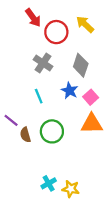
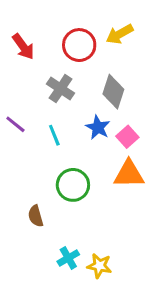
red arrow: (33, 18) -> (23, 47), moved
yellow arrow: (85, 24) -> (120, 34), turned -72
purple line: (11, 120) -> (15, 124), moved
brown semicircle: (25, 135) -> (36, 216), moved

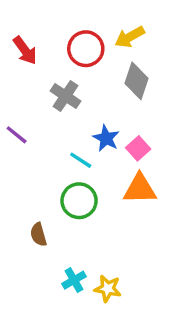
gray diamond: (113, 92) -> (136, 81), moved
cyan line: (54, 135) -> (81, 160), moved, turned -35

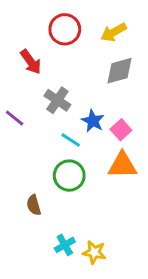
red circle: (86, 49) -> (65, 29), moved
red arrow: (25, 50) -> (31, 62), moved
gray diamond: (136, 81) -> (119, 71), turned 56
gray cross: (66, 96) -> (57, 100), moved

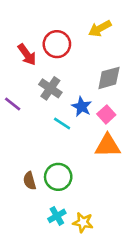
red circle: (65, 29) -> (57, 44), moved
gray diamond: (119, 71) -> (109, 78), moved
green circle: (69, 176) -> (58, 177), moved

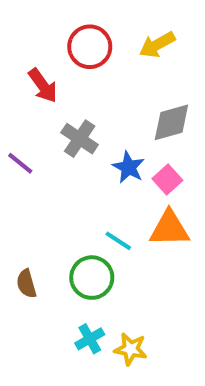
red circle: (57, 44) -> (90, 47), moved
cyan line: (62, 124) -> (118, 241), moved
brown semicircle: (30, 181) -> (26, 284), moved

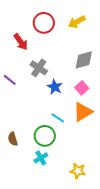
blue star: (129, 167) -> (55, 87), moved
orange triangle: (169, 229) -> (83, 112), turned -30
cyan cross: (90, 339) -> (41, 158), moved
yellow star: (131, 349) -> (78, 171), moved

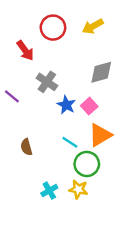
pink square: (82, 88) -> (89, 106), moved
green circle: (45, 136) -> (87, 164), moved
brown semicircle: (13, 139) -> (26, 147), moved
yellow star: (78, 171) -> (78, 189), moved

